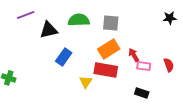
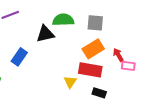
black triangle: (49, 30) -> (45, 34), moved
blue rectangle: (64, 57) -> (19, 57), moved
black rectangle: (142, 93) -> (99, 93), moved

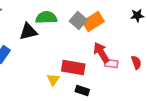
gray square: (95, 23) -> (78, 21), turned 36
orange rectangle: (93, 49) -> (93, 22), moved
red arrow: (118, 55) -> (101, 53), size x1.5

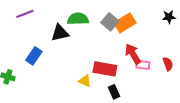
yellow triangle: (53, 80) -> (85, 81), turned -40
black rectangle: (82, 91) -> (114, 92), turned 48

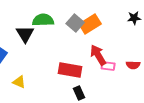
black triangle: (60, 33) -> (25, 34), turned -48
red semicircle: (168, 64) -> (133, 65), turned 112
yellow triangle: (85, 81) -> (19, 82), moved

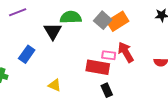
pink rectangle: (108, 66) -> (109, 55), moved
yellow triangle: (19, 82) -> (55, 85), moved

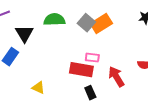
black triangle: (53, 31) -> (24, 34), moved
red arrow: (126, 52) -> (116, 77), moved

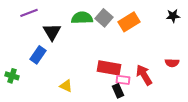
gray square: (86, 23) -> (104, 18), moved
pink rectangle: (92, 58) -> (123, 80), moved

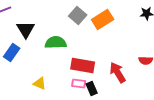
green semicircle: (82, 18) -> (56, 42), moved
pink rectangle: (123, 80) -> (79, 83), moved

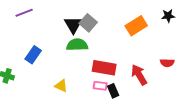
gray square: (78, 15) -> (88, 23), moved
orange rectangle: (103, 19) -> (136, 26), moved
black triangle: (26, 29) -> (73, 25), moved

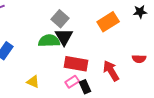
black triangle: (73, 25) -> (64, 37), moved
pink rectangle: (100, 86) -> (72, 82), turned -40

